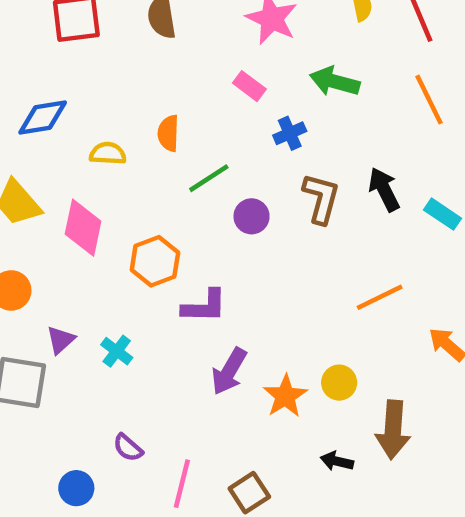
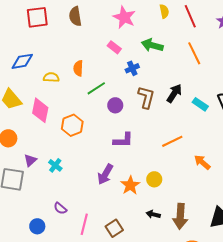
black arrow: (384, 189) -> (174, 93), turned 60
purple L-shape: (204, 306) -> (123, 140), moved
brown arrow: (393, 430) -> (180, 216), moved

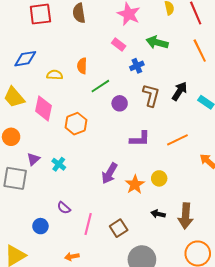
purple L-shape: (123, 140) -> (140, 139), moved

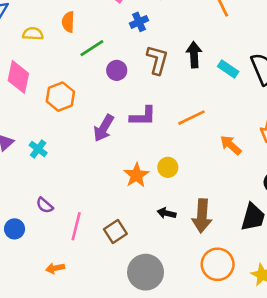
black arrow: (179, 91) -> (194, 55), turned -36
purple arrow: (109, 173) -> (104, 128), moved

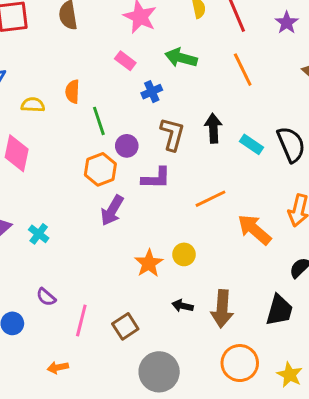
green line: (92, 48) -> (99, 121), turned -75
orange hexagon: (60, 97) -> (100, 169), moved
purple L-shape: (143, 116) -> (156, 178), moved
orange arrow: (231, 145) -> (254, 230), size x1.4

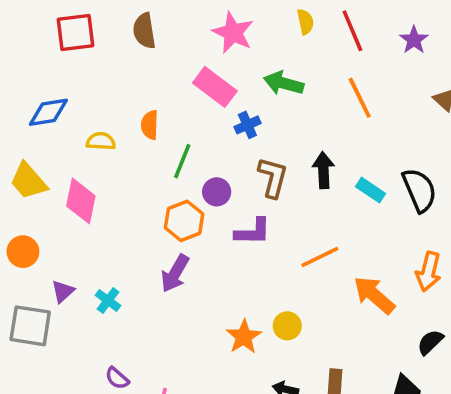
pink rectangle: (125, 61) -> (215, 87), size x1.6
green line: (99, 121) -> (182, 161), turned 40
purple arrow: (112, 210) -> (175, 273), moved

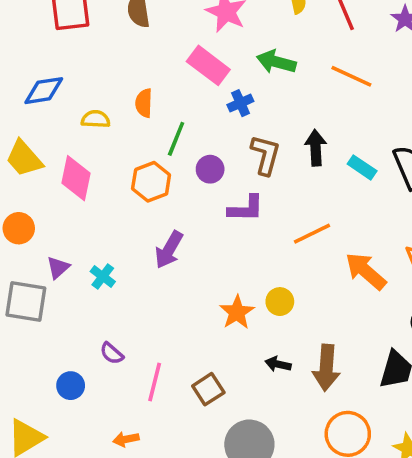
orange line: (360, 98) -> (351, 76), turned -39
orange hexagon: (184, 221) -> (151, 182), moved

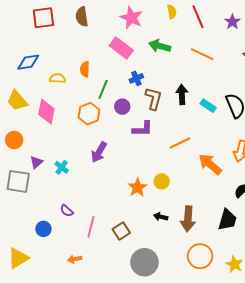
blue cross: (240, 103) -> (136, 78), moved

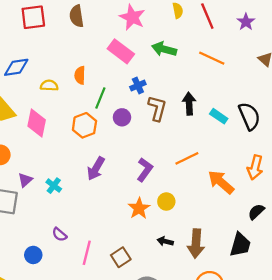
purple L-shape: (142, 129) -> (145, 170), moved, turned -55

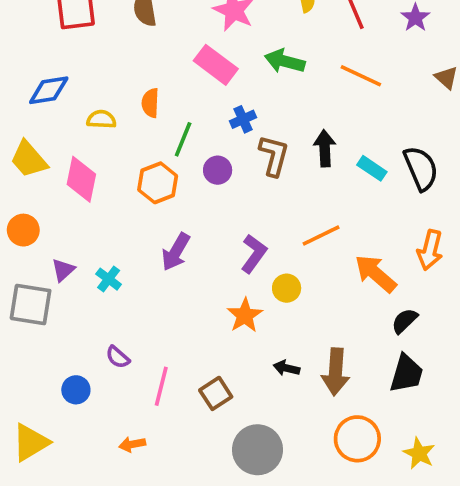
yellow circle: (166, 202) -> (287, 288), moved
black semicircle: (256, 212) -> (405, 321), moved

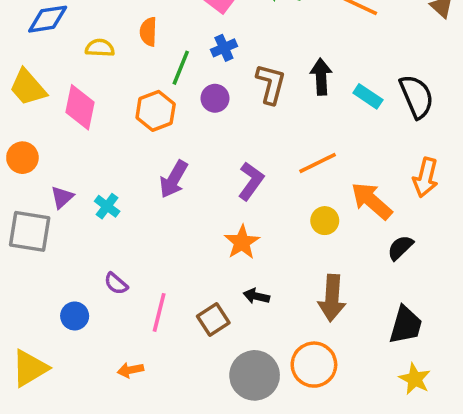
blue cross: (243, 119) -> (224, 48), moved
yellow circle: (287, 288) -> (325, 221), moved
black arrow: (287, 368) -> (256, 296), moved
black trapezoid: (406, 373) -> (406, 325), moved
orange circle: (357, 439) -> (314, 365), moved

